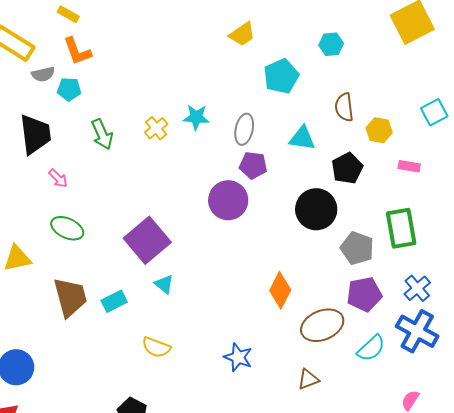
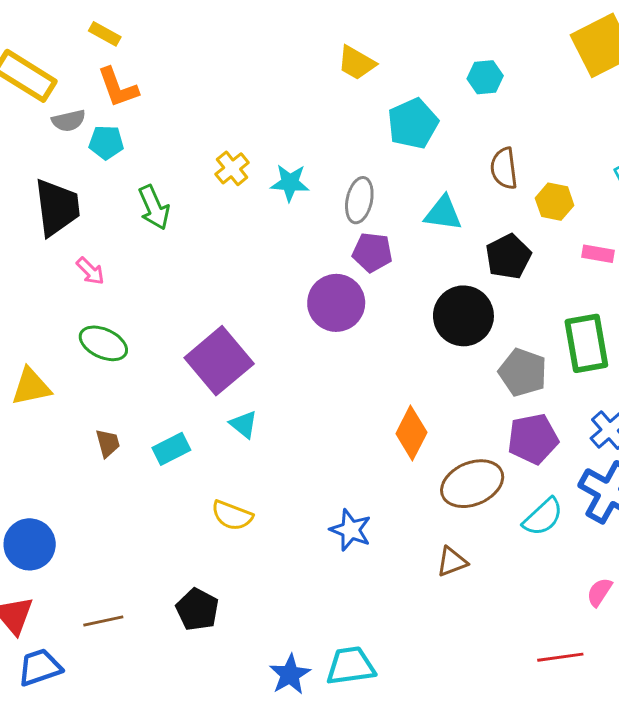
yellow trapezoid: (242, 34) -> (356, 63), turned 64
yellow cross: (156, 128) -> (232, 168), moved
brown trapezoid: (70, 297) -> (108, 443), size x0.5

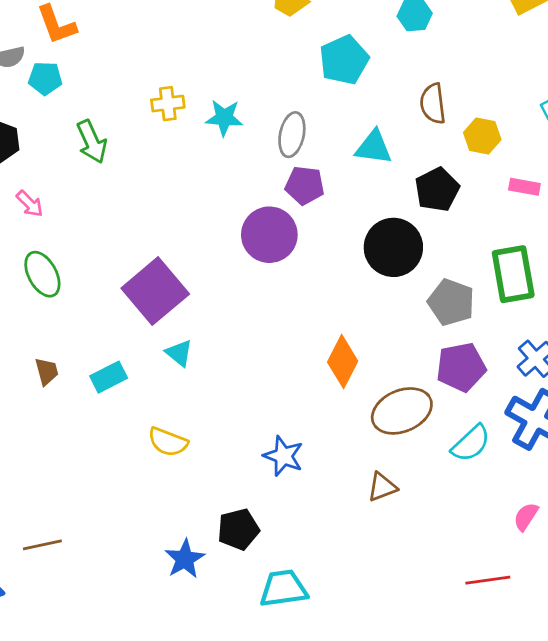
yellow cross: (232, 168) -> (168, 104), turned 32
green ellipse: (103, 343) -> (42, 274), turned 36
black pentagon: (197, 609) -> (238, 529), moved, turned 30
blue star: (290, 675) -> (185, 559), moved

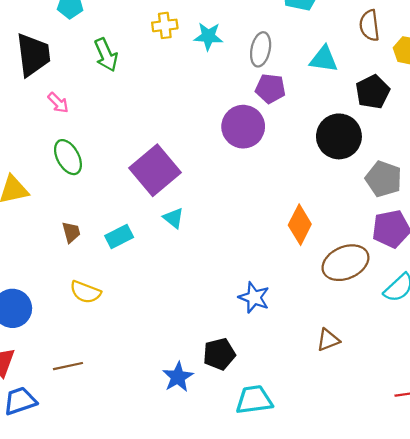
yellow semicircle: (168, 442) -> (85, 292), moved
brown triangle: (382, 487) -> (328, 340), moved

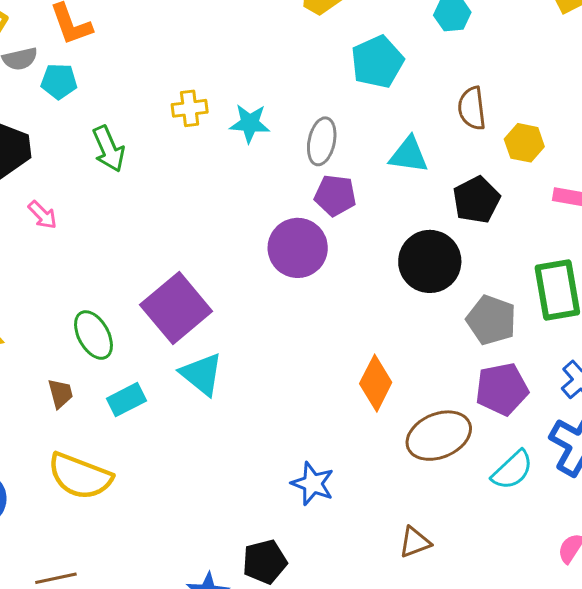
green ellipse: (68, 157) -> (94, 335), moved
cyan triangle: (174, 218) -> (202, 374), size x1.5
yellow semicircle: (85, 292) -> (80, 476), size x1.5

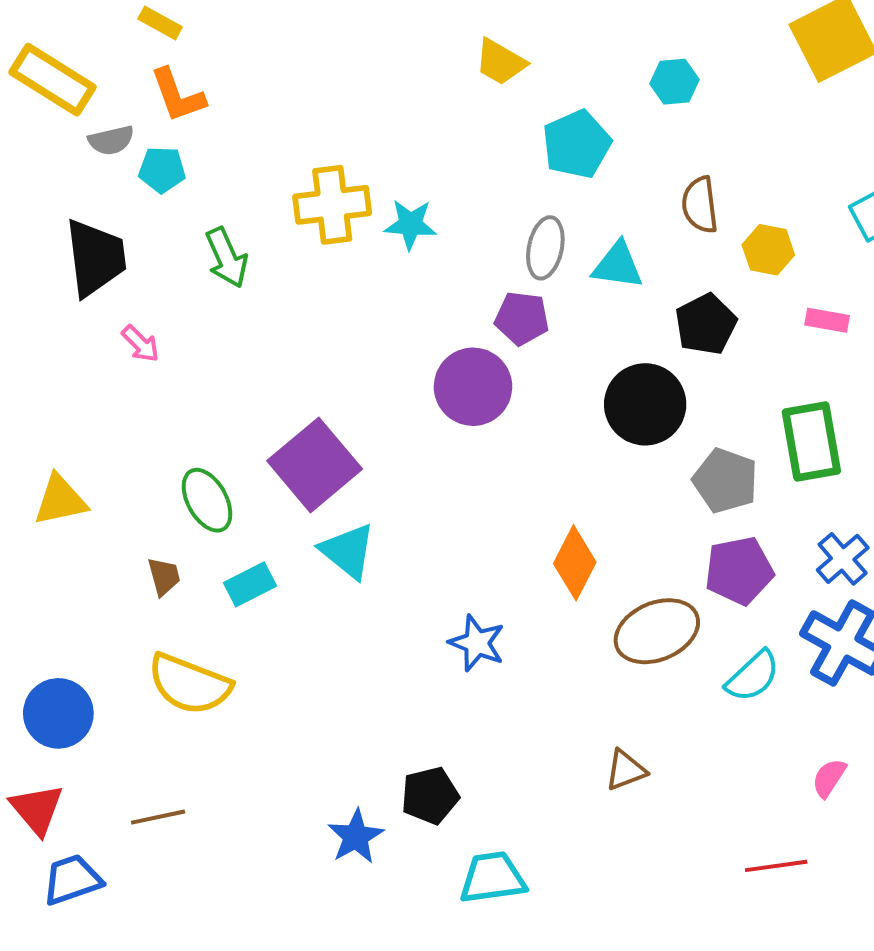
yellow cross: (190, 108) -> (332, 205), size x1.6
gray ellipse: (322, 141) -> (545, 248), moved
blue star: (313, 484) -> (477, 643), moved

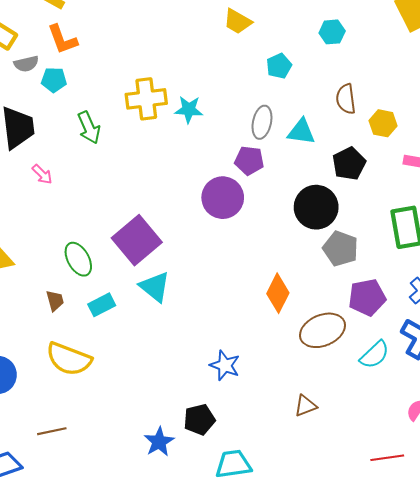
cyan pentagon: (577, 144) -> (279, 66), size x0.7
gray pentagon: (725, 481) -> (341, 249), moved
blue star: (477, 643) -> (225, 365), moved

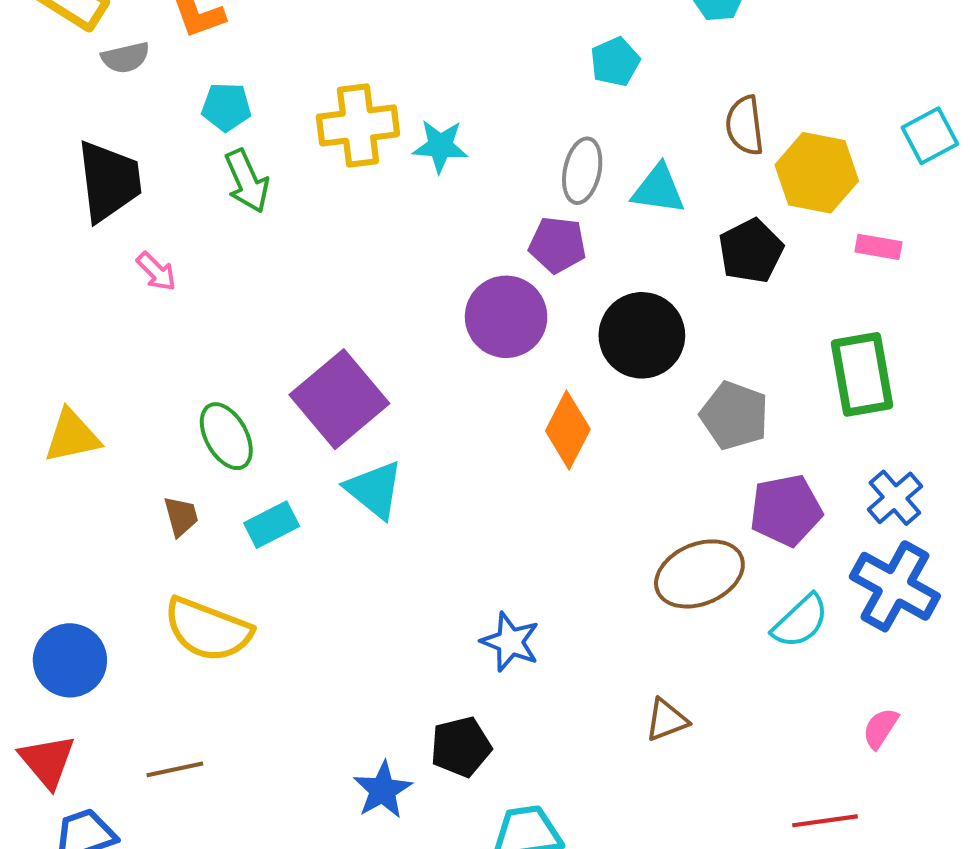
cyan pentagon: (54, 80) -> (226, 107), moved
yellow hexagon: (383, 123) -> (817, 173), size x1.5
black circle: (316, 207) -> (642, 335), moved
orange diamond: (278, 293) -> (568, 430), moved

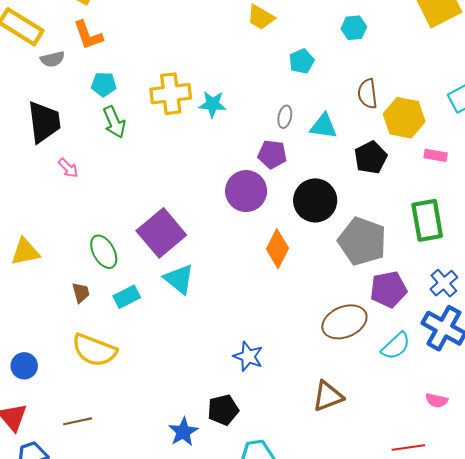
gray ellipse: (582, 171) -> (285, 117), size x0.7
gray pentagon: (734, 416) -> (362, 241), size x1.4
blue circle: (70, 660) -> (24, 366), size x0.7
brown triangle: (667, 720) -> (328, 396), size x1.4
pink semicircle: (881, 728) -> (437, 400), turned -110

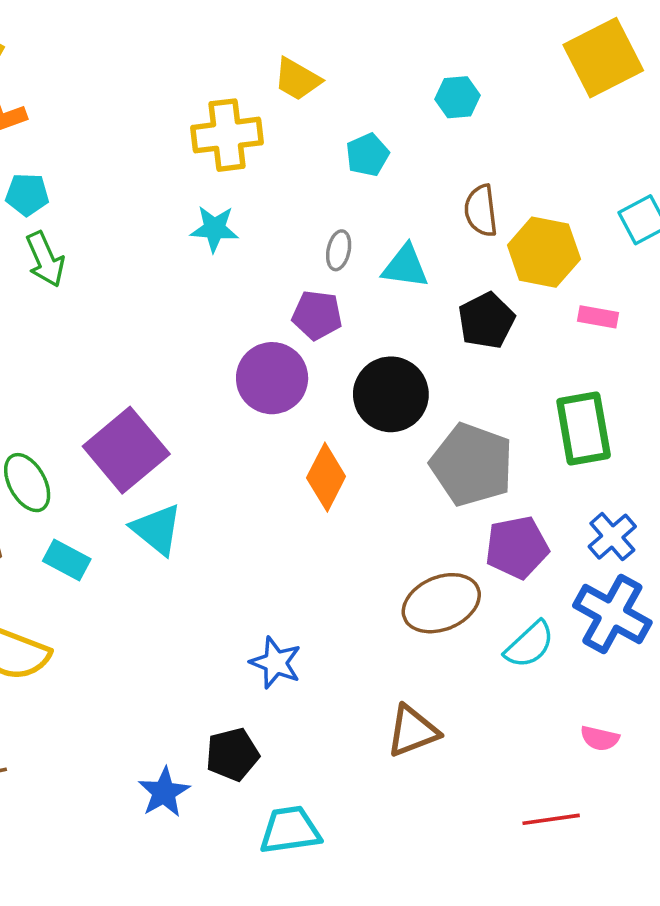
yellow cross: (171, 94) -> (227, 135), moved
cyan rectangle: (127, 297) -> (67, 560), turned 55

